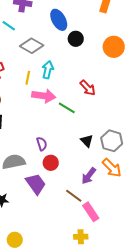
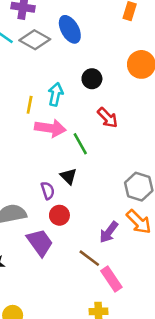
black circle: (76, 39) -> (92, 79), moved
gray diamond: (32, 46) -> (35, 40), moved
green line: (67, 108) -> (80, 144), turned 30
black triangle: (87, 141) -> (69, 176), moved

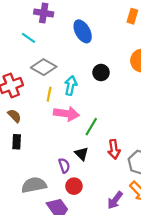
gray diamond: (35, 40) -> (44, 67), moved
red arrow: (108, 118) -> (114, 149), moved, turned 36
green line: (80, 144) -> (91, 127), turned 60

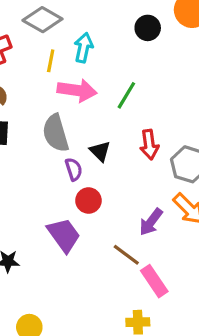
black circle: (101, 73) -> (148, 28), moved
green line: (91, 127) -> (126, 95), moved
gray semicircle: (34, 185) -> (56, 133), moved, turned -95

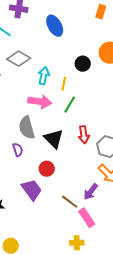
yellow line: (51, 61) -> (64, 84), moved
black triangle: (100, 151) -> (54, 139), size x1.5
purple semicircle: (74, 169) -> (18, 150), moved
purple arrow: (151, 222) -> (91, 192), moved

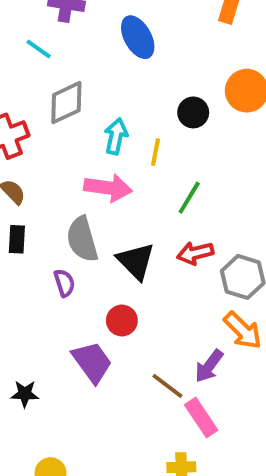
gray diamond: (19, 59) -> (66, 103), turned -55
green line: (70, 105) -> (189, 198), moved
red arrow: (84, 135) -> (195, 253), turned 84

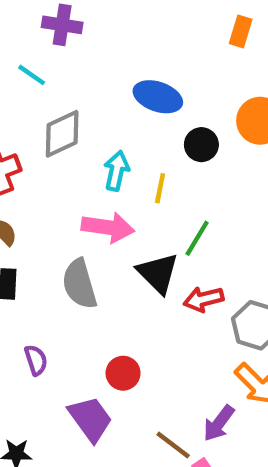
blue ellipse: (138, 37) -> (158, 97), moved, turned -42
black triangle: (136, 261) -> (158, 273), moved
purple semicircle: (64, 283) -> (36, 360), moved

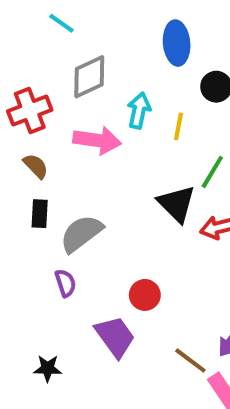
blue ellipse: (158, 97) -> (177, 43), turned 66
pink arrow: (108, 227) -> (97, 140), moved
gray semicircle: (79, 284) -> (81, 233), moved, turned 69

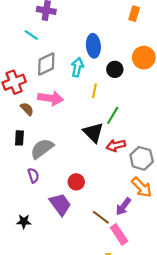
cyan arrow: (139, 110) -> (77, 67), moved
brown semicircle: (36, 166) -> (27, 109), moved

